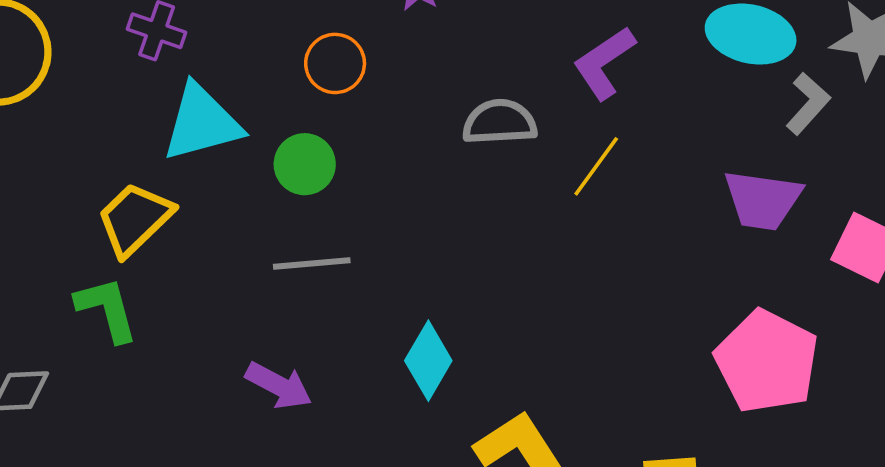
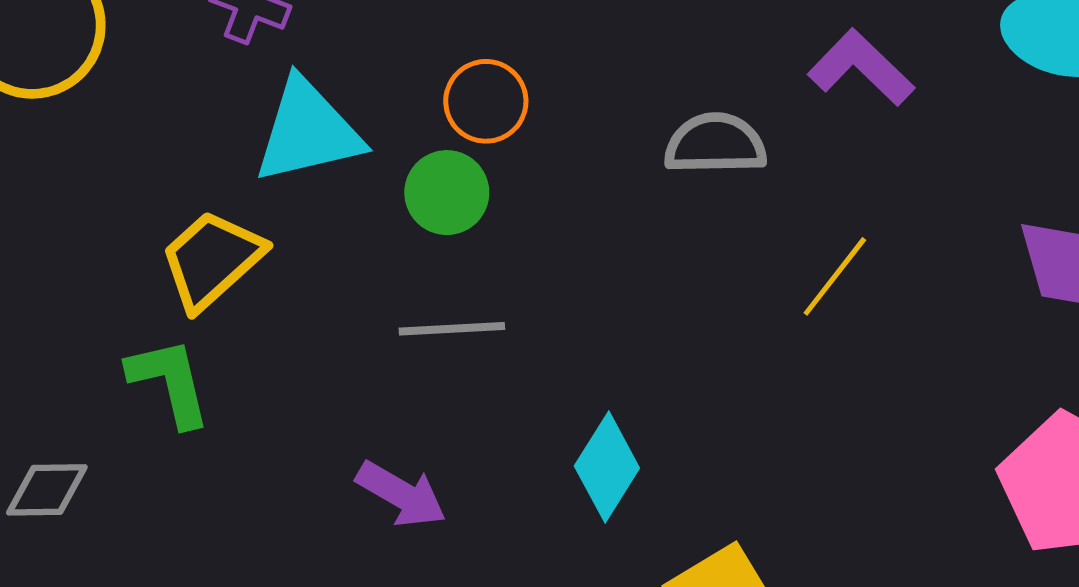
orange circle: (335, 63) -> (486, 101), moved
purple L-shape: (604, 63) -> (861, 68), turned 76
yellow line: (596, 166) -> (835, 276), moved

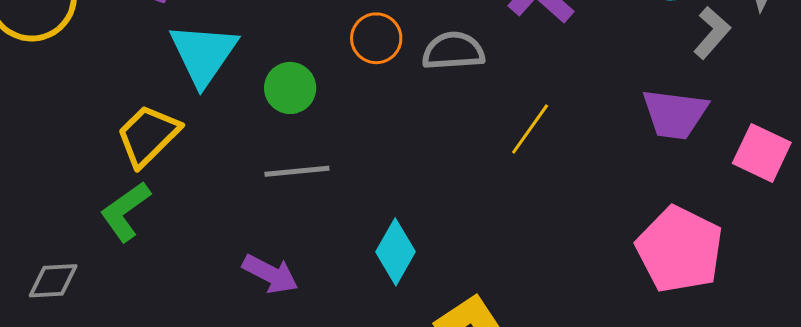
orange circle: (486, 101) -> (376, 38), moved
cyan triangle: (308, 131) -> (203, 54), turned -40
green L-shape: (169, 382) -> (125, 211), turned -110

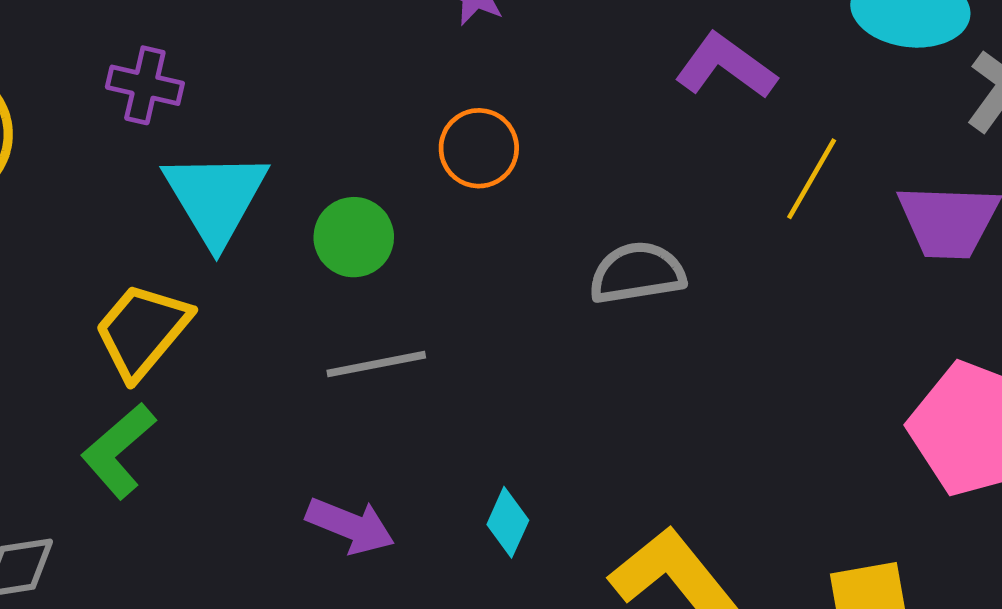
gray semicircle: (453, 51) -> (637, 273), moved
yellow line: (530, 129) -> (812, 179), moved
cyan diamond: (396, 252) -> (508, 522), moved, size x0.7

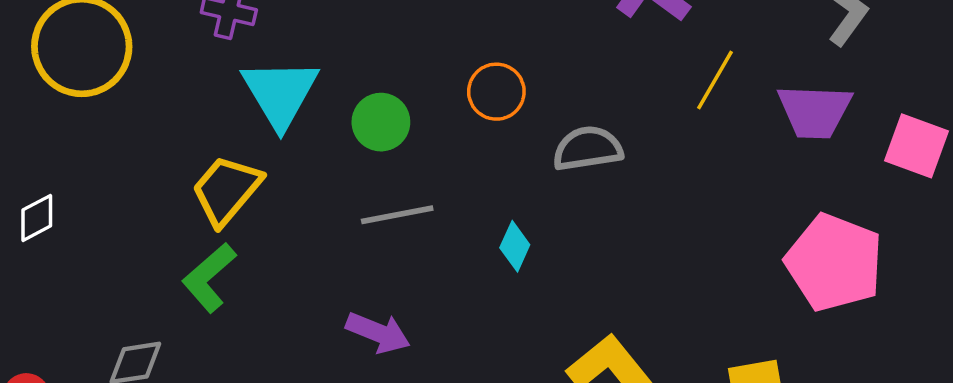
orange circle: (479, 148) -> (496, 92), moved
cyan diamond: (508, 522) -> (515, 246), moved

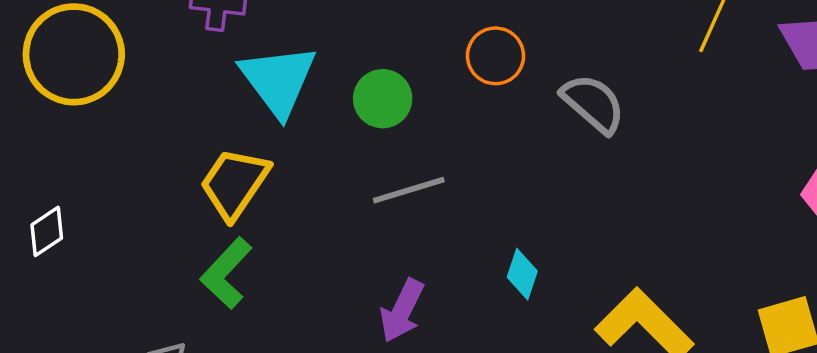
gray semicircle: (588, 149) -> (593, 103), turned 56
cyan diamond: (515, 246) -> (522, 274), moved
purple arrow: (378, 333) -> (402, 311), turned 100

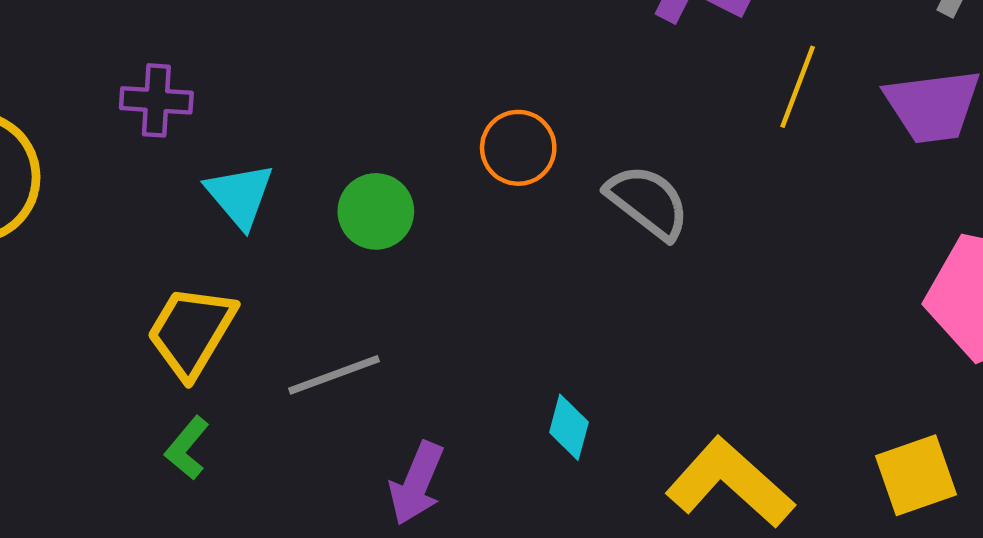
cyan triangle: (278, 80) -> (240, 195), size x0.7
gray line: (409, 190) -> (334, 375), moved
green L-shape: (226, 273) -> (187, 448), size x0.7

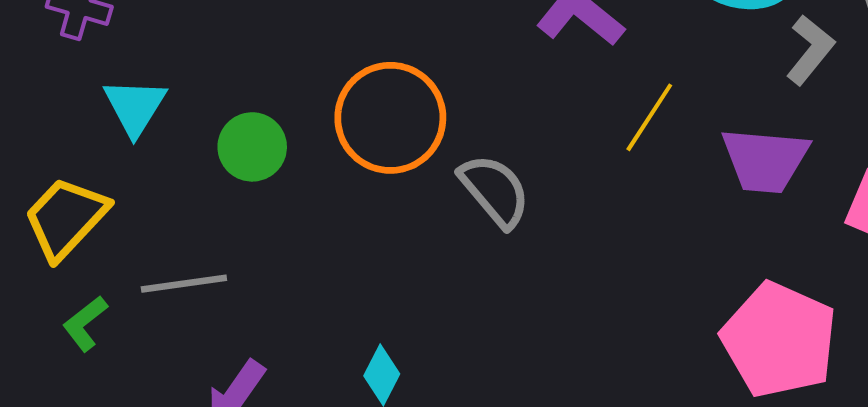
orange circle: (518, 148) -> (390, 118), size x1.6
green L-shape: (187, 448) -> (85, 323), moved

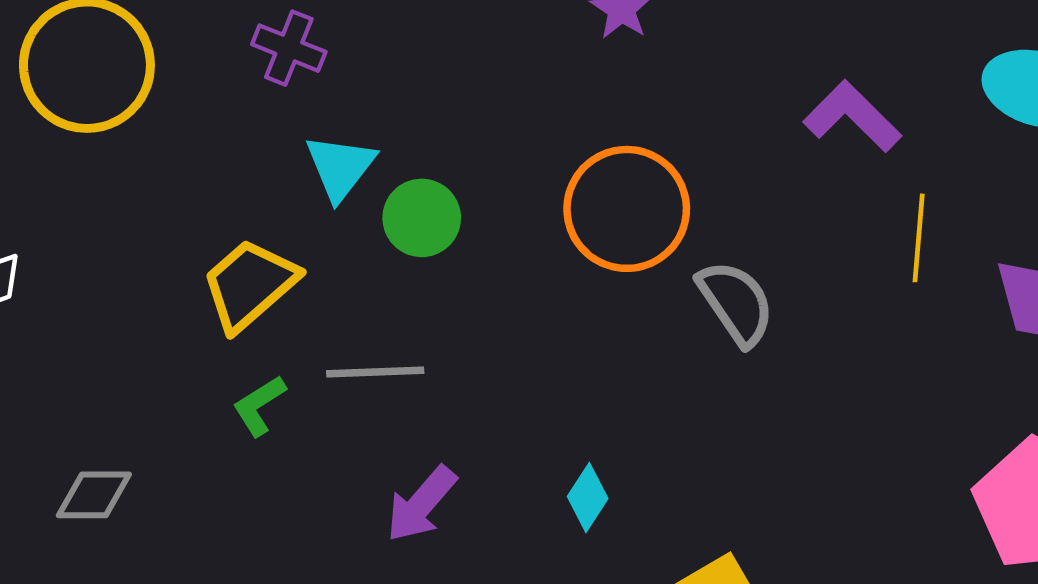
yellow line: (649, 117) -> (919, 238), turned -34
green circle: (252, 147) -> (422, 218), moved

